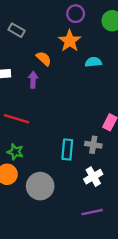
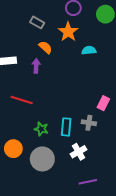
gray rectangle: (17, 30) -> (37, 22), moved
green star: (15, 152) -> (41, 129), moved
white cross: (93, 177) -> (79, 152), moved

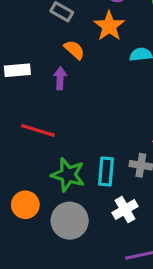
green star: (41, 129) -> (68, 175), size x1.5

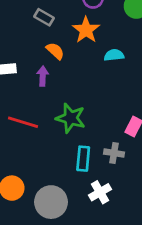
green star: (68, 175) -> (71, 118), moved

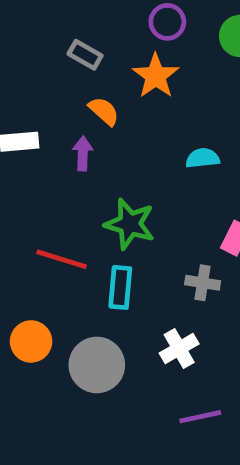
cyan semicircle: (114, 55) -> (203, 158), moved
red line: (23, 122) -> (62, 259), moved
cyan rectangle: (83, 159) -> (120, 287), moved

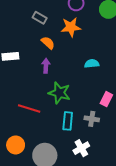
orange star: (156, 76) -> (71, 27), turned 30
purple arrow: (83, 153) -> (46, 66), moved
cyan rectangle: (120, 287) -> (68, 121), moved

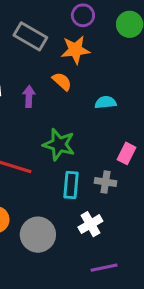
gray rectangle: (40, 18) -> (30, 36), size x1.5
orange semicircle: (48, 43) -> (62, 81), moved
purple arrow: (46, 66) -> (29, 96), moved

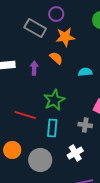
purple circle: (83, 15) -> (56, 14), moved
green star: (59, 144) -> (54, 100), turned 30
cyan rectangle: (71, 185) -> (52, 128), moved

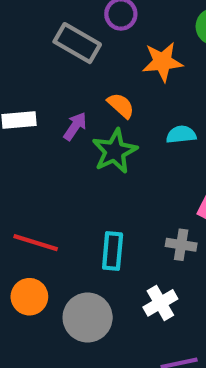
orange star: (65, 37) -> (162, 62), moved
purple arrow: (34, 68) -> (75, 126), turned 32
green star: (54, 100) -> (115, 151), moved
red line: (25, 115) -> (36, 243), moved

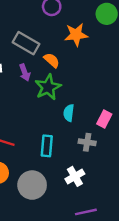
gray rectangle: (77, 43) -> (26, 43), moved
purple arrow: (75, 126) -> (25, 73), turned 126
cyan semicircle: (181, 135) -> (69, 113), moved, turned -77

